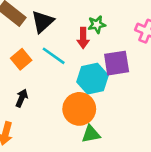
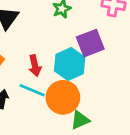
red arrow: (83, 38) -> (35, 66), moved
cyan line: (54, 56) -> (32, 90), moved

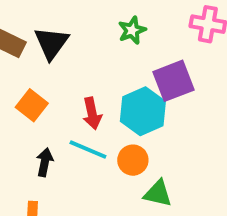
orange circle: (63, 97) -> (133, 160), size x0.6
green triangle: (80, 120) -> (158, 194), turned 36

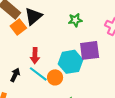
orange square: (32, 105) -> (18, 27), moved
red arrow: (92, 113) -> (35, 56), moved
orange circle: (133, 160) -> (55, 77), moved

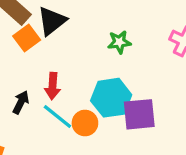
green star: (75, 20) -> (119, 42), moved
purple square: (90, 50) -> (139, 114), moved
black arrow: (15, 75) -> (21, 102), moved

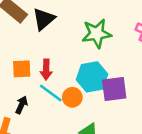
orange square: (27, 38) -> (22, 69), moved, turned 36
green star: (119, 42) -> (97, 34), size x1.6
black arrow: (21, 102) -> (21, 105), moved

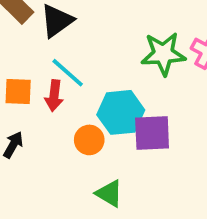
green star: (97, 34) -> (163, 54), moved
cyan line: (51, 93) -> (68, 73), moved

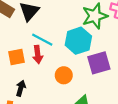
cyan hexagon: (121, 112) -> (78, 41), moved

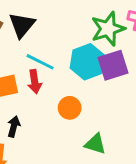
purple square: (99, 63) -> (113, 65), moved

